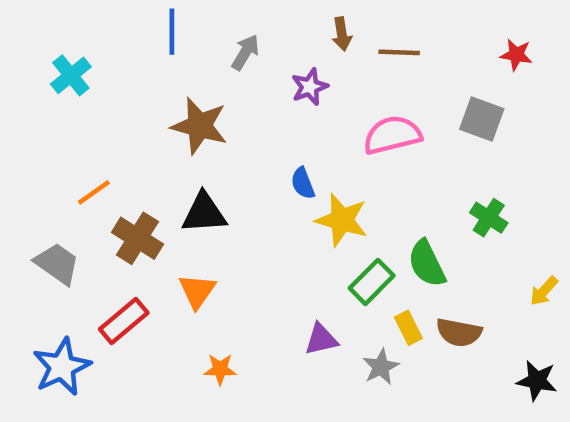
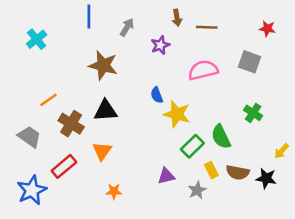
black star: (537, 381) -> (266, 178), moved

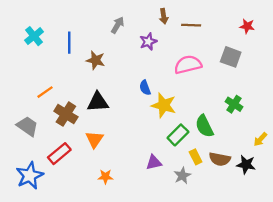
blue line: (89, 17) -> (69, 43), moved
brown star: (103, 65) -> (96, 60), size x0.7

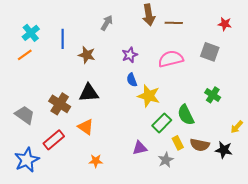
brown arrow: (164, 16) -> (149, 15), size x1.5
purple star: (148, 42) -> (130, 55), moved
orange line: (45, 92) -> (25, 55), moved
orange triangle: (94, 139) -> (86, 127), turned -30

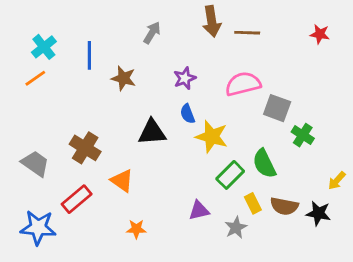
gray square: (210, 52) -> (277, 108), moved
black triangle: (89, 93) -> (152, 132), moved
blue star: (27, 160) -> (38, 228), turned 30

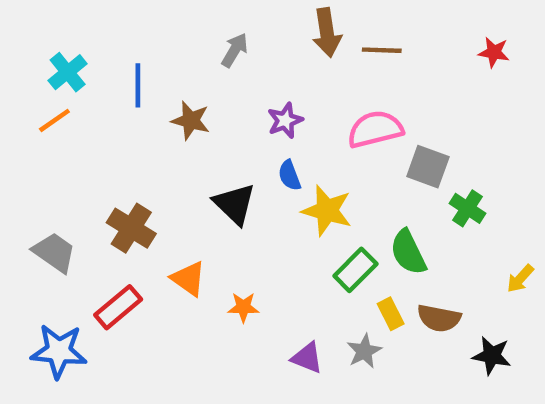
black triangle: (152, 132) -> (235, 204), turned 48
purple triangle: (199, 210) -> (307, 358), moved, turned 35
black star: (318, 213) -> (492, 356), moved
orange star: (136, 229) -> (243, 307), moved

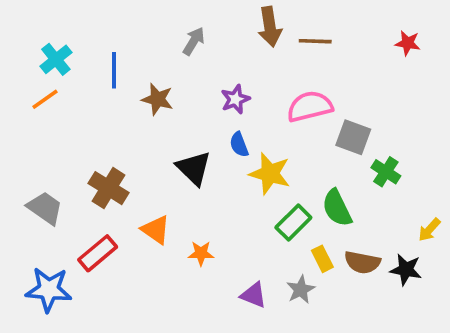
black star: (492, 356) -> (406, 270), moved

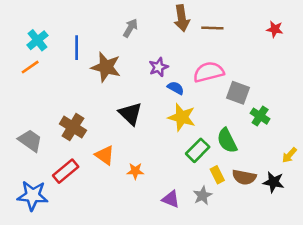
brown star: (157, 99) -> (106, 67), size x1.4
blue semicircle: (239, 145) -> (176, 88), moved, turned 140

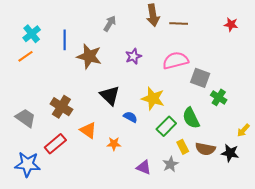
blue semicircle: (176, 88) -> (130, 117), moved

